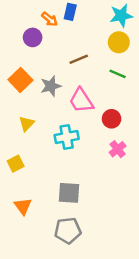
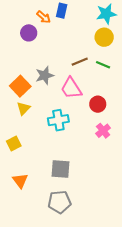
brown line: (79, 59) -> (80, 62), moved
orange square: (20, 80) -> (20, 86), moved

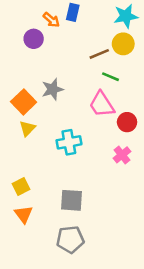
brown line: (80, 62) -> (99, 54), moved
green line: (103, 65) -> (111, 77), moved
pink trapezoid: (71, 88) -> (102, 104), moved
red circle: (98, 104) -> (127, 122), moved
yellow square: (14, 143) -> (21, 186), moved

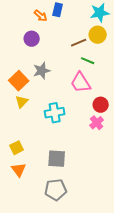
purple circle: (34, 39) -> (32, 39), moved
red circle: (127, 122) -> (101, 105), moved

